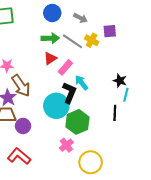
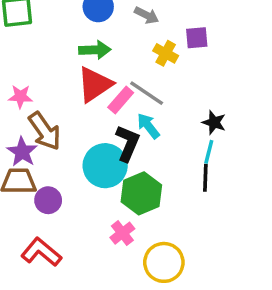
gray line: (72, 41) -> (147, 93), moved
red triangle: (50, 58) -> (95, 84), size x1.6
cyan line: (126, 95) -> (209, 152), moved

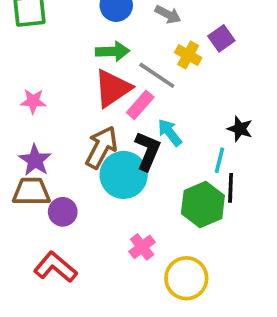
purple square: (197, 38) -> (221, 38), turned -30
gray line: (147, 93) -> (157, 75), moved
brown arrow: (45, 131) -> (101, 147), moved, turned -117
cyan line: (209, 152) -> (220, 160), moved
green hexagon: (141, 193) -> (203, 204), moved

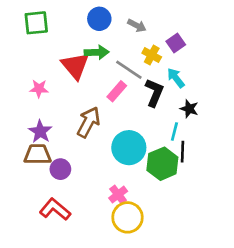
red triangle: (113, 88) -> (75, 66), moved, turned -36
cyan arrow: (170, 133) -> (176, 78), moved
black L-shape: (148, 151) -> (154, 93), moved
cyan circle: (124, 175) -> (129, 148), moved
yellow circle: (186, 278) -> (127, 217), moved

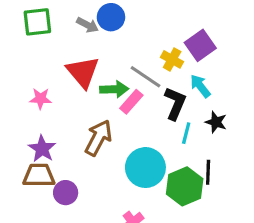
gray arrow: (137, 26) -> (87, 25), moved
purple square: (176, 43) -> (200, 45), size x1.4
green arrow: (97, 52) -> (114, 89), moved
cyan line: (174, 132) -> (186, 133), moved

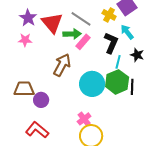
gray line: (145, 77) -> (81, 19), moved
purple star: (42, 149) -> (28, 18), moved
green hexagon: (185, 186) -> (117, 82), moved

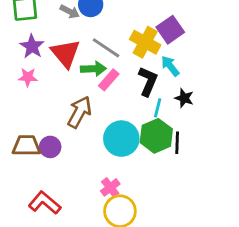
yellow cross: (109, 15) -> (145, 42), size x1.5
purple circle: (41, 100) -> (50, 147), moved

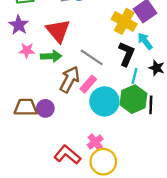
purple star: (32, 46) -> (19, 25), moved
gray line: (106, 48) -> (92, 57), moved
green arrow: (93, 69) -> (51, 56), moved
pink rectangle: (109, 80) -> (88, 84), moved
red L-shape: (45, 203) -> (67, 155), moved

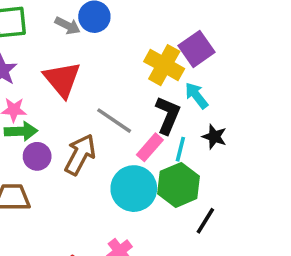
green arrow: (51, 56) -> (21, 131), moved
pink rectangle: (88, 84) -> (150, 147), moved
black line: (151, 105) -> (205, 221), moved, turned 30
purple circle: (45, 108) -> (37, 156), moved

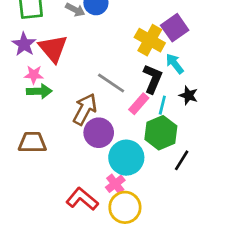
red triangle: (62, 79) -> (53, 48), moved
purple circle: (37, 156) -> (99, 133), moved, size x1.4
cyan circle: (134, 189) -> (126, 158), moved

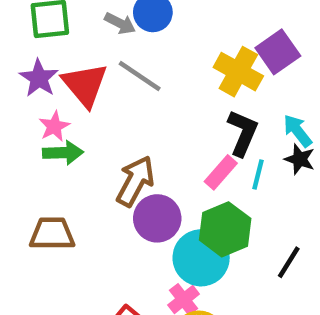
cyan arrow: (175, 64) -> (297, 131), moved
pink star: (34, 75) -> (54, 126), turned -30
gray line: (111, 83) -> (140, 76), moved
green hexagon: (161, 133) -> (225, 229), moved

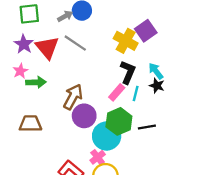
gray arrow: (120, 23) -> (65, 16), turned -56
pink star: (54, 126) -> (20, 71), moved
black line: (289, 262) -> (147, 127), moved, turned 48

